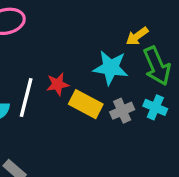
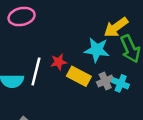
yellow arrow: (137, 36) -> (116, 27), size x1.5
cyan cross: (155, 107) -> (121, 83), moved

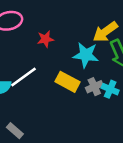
red star: (59, 62) -> (45, 39), moved
white line: (36, 71) -> (23, 77), turned 40

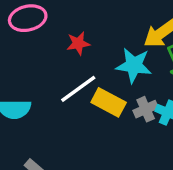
white line: (23, 77) -> (78, 89), moved

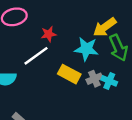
white line: (78, 89) -> (36, 56), moved

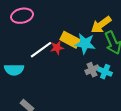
red star: (49, 34) -> (57, 48), moved
yellow rectangle: (69, 74) -> (70, 40), moved

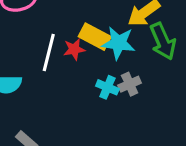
white line: (41, 50) -> (49, 52), turned -40
cyan cross: (105, 72) -> (107, 87), moved

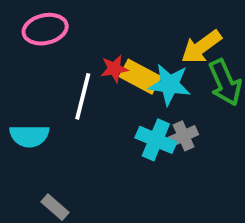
red star: (74, 49) -> (114, 69), moved
cyan cross: (107, 87) -> (156, 140), size x1.4

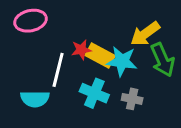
cyan semicircle: (29, 136) -> (35, 99), moved
gray cross: (184, 136) -> (132, 99), turned 36
cyan cross: (156, 140) -> (94, 93), moved

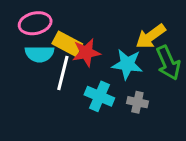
red star: (81, 50) -> (86, 52), size x1.4
yellow rectangle: (100, 55) -> (67, 44), moved
cyan semicircle: (35, 99) -> (39, 54), moved

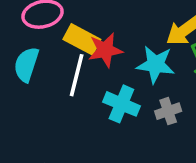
cyan semicircle: (39, 54) -> (26, 64), moved, turned 108
gray cross: (137, 102) -> (168, 111), turned -30

